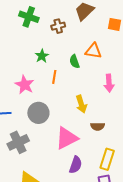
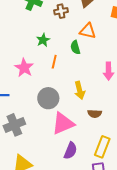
orange triangle: (93, 51) -> (88, 31), moved
gray circle: (38, 113) -> (48, 98), moved

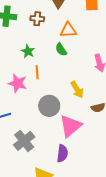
brown cross: (61, 11) -> (37, 19), turned 32
orange line: (54, 62) -> (37, 72), moved
purple semicircle: (70, 151) -> (62, 153), moved

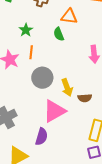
yellow arrow: (77, 90) -> (67, 87), moved
gray circle: (49, 106) -> (42, 78), moved

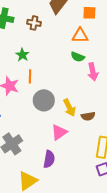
orange triangle: (69, 16) -> (80, 36), moved
green semicircle: (59, 34) -> (78, 57), moved, turned -40
pink triangle: (54, 111) -> (59, 132), size x0.7

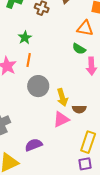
pink triangle: (59, 132) -> (61, 119), moved
purple semicircle: (49, 159) -> (34, 145), turned -132

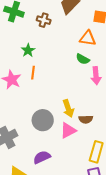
gray circle: (38, 86) -> (43, 120), moved

